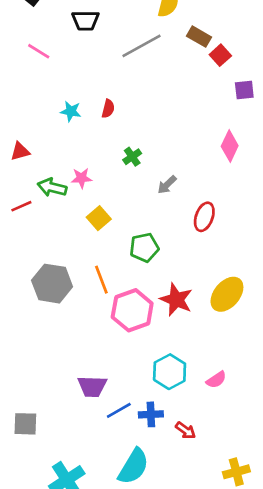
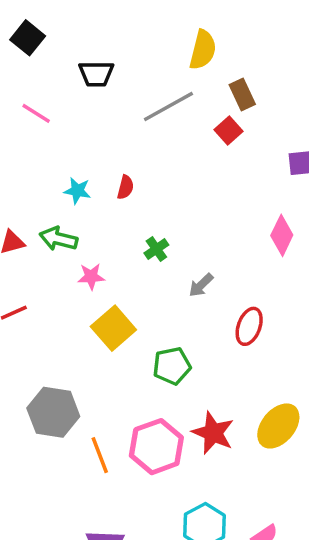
brown rectangle: (199, 37) -> (242, 94), turned 35
red square: (220, 55) -> (229, 131), moved
green arrow: (52, 187) -> (58, 239), moved
yellow square: (99, 218) -> (113, 328), size x1.4
orange line: (101, 280) -> (100, 455), moved

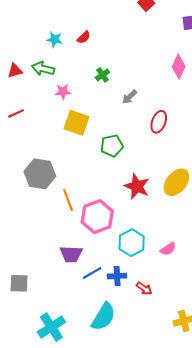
red semicircle: (125, 187) -> (84, 37), turned 32
yellow square: (113, 328) -> (76, 123), turned -30
pink hexagon: (156, 447) -> (97, 217), moved

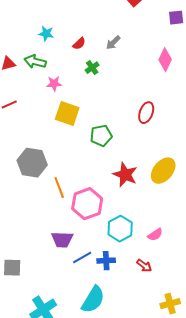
red semicircle: (84, 37) -> (79, 44), moved
gray arrow: (130, 97) -> (113, 43), moved
red arrow: (144, 289) -> (144, 266), moved

